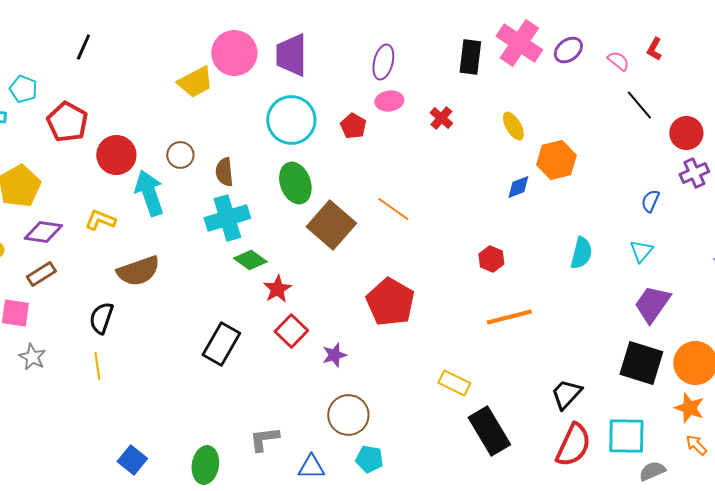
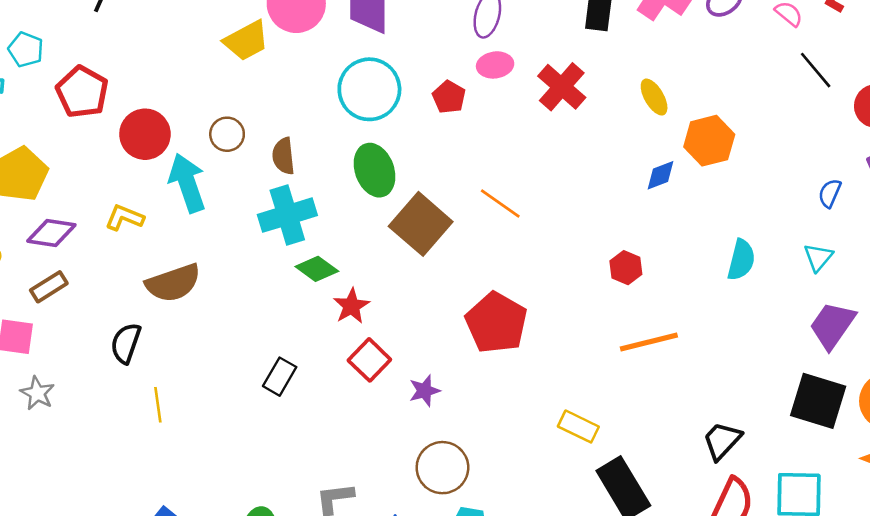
red cross: (441, 118) -> (562, 87), size x1.6
black rectangle: (221, 344) -> (280, 377), size x0.7
yellow line: (97, 366) -> (158, 405), moved

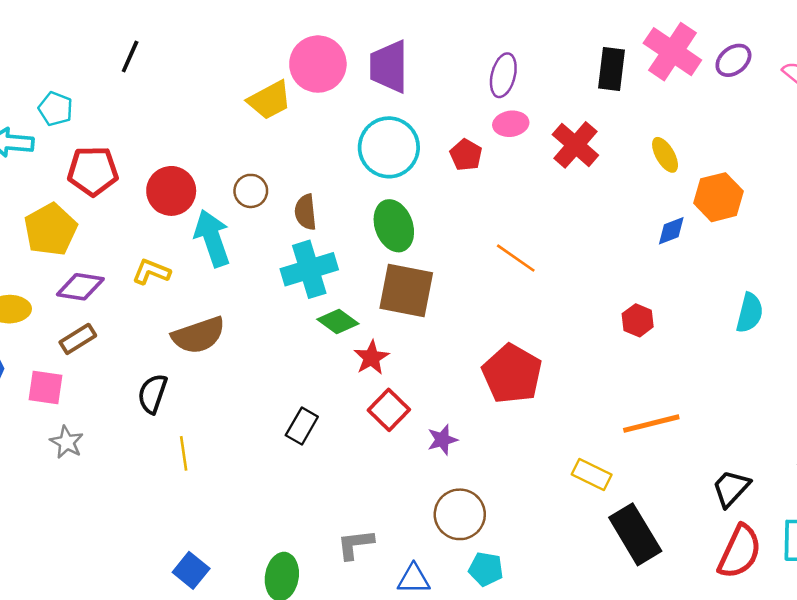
red pentagon: (82, 92) -> (93, 171), moved, turned -30
brown square: (421, 224) -> (406, 290), moved, turned -30
orange line: (649, 342) -> (651, 424), moved

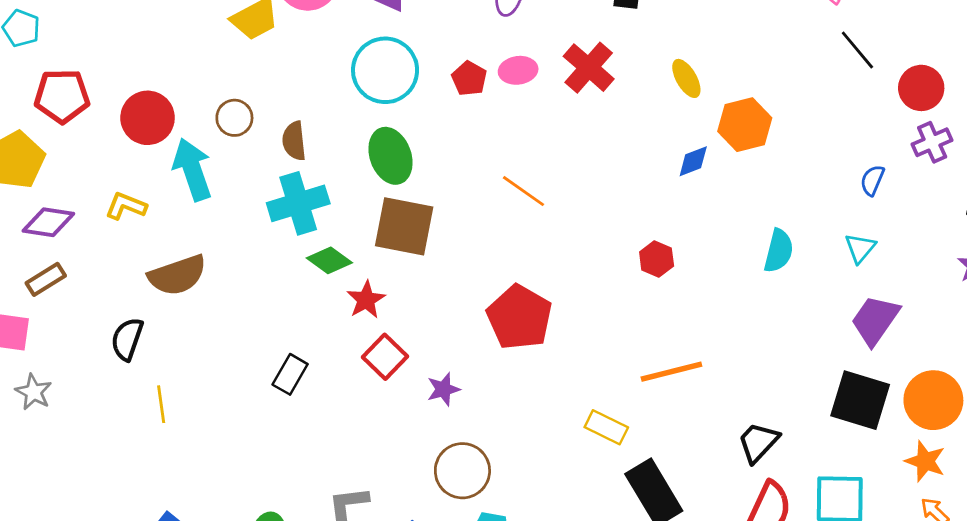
pink ellipse: (511, 124) -> (518, 70), moved

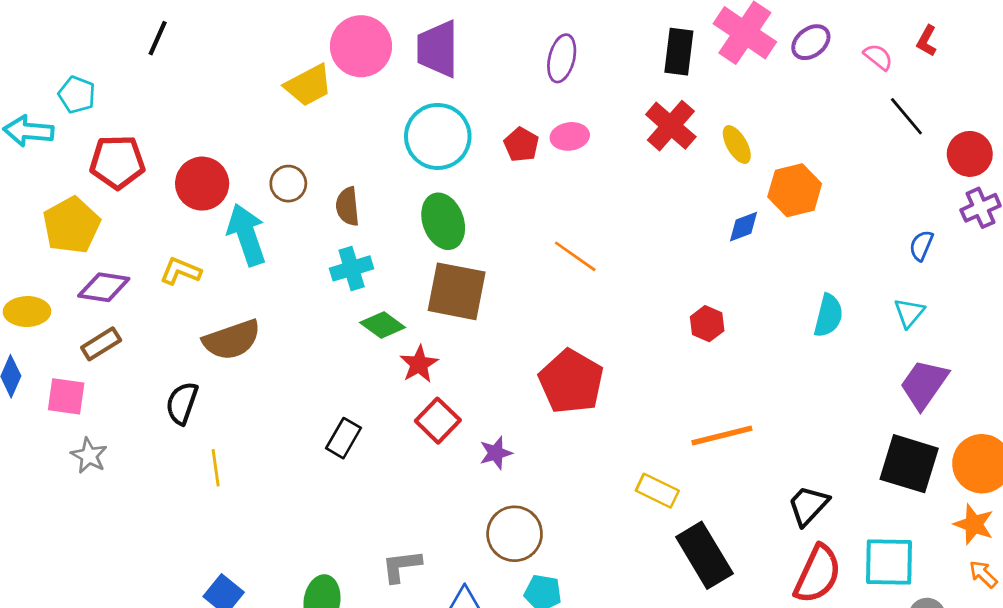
red cross: (589, 68) -> (671, 126), moved
cyan cross: (298, 203) -> (352, 268), size x0.7

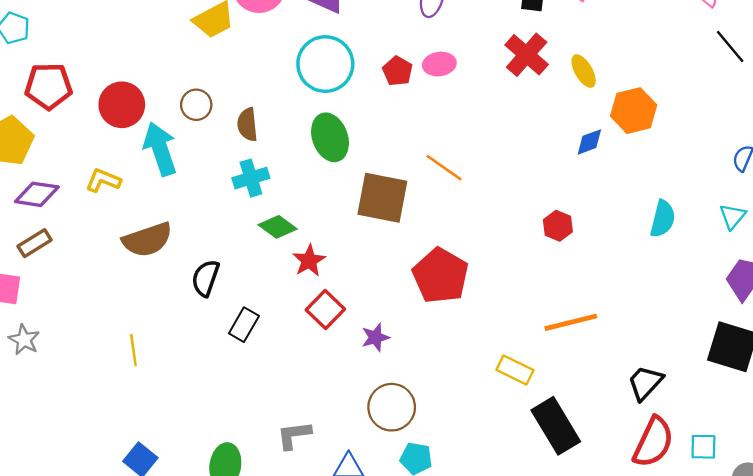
brown square: (457, 291) -> (382, 198), moved
black semicircle: (182, 403) -> (206, 278), moved
cyan square: (889, 562) -> (703, 447), moved, size x0.6

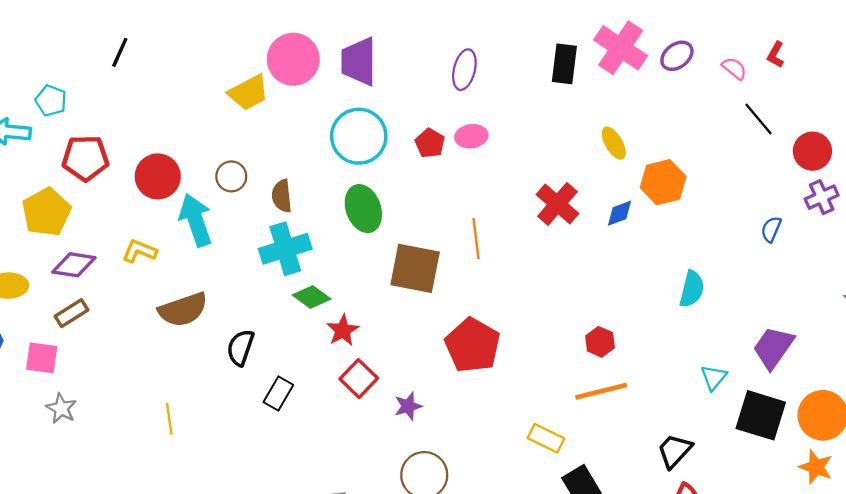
red cross: (527, 55) -> (557, 204), moved
orange line: (444, 168) -> (476, 238), turned 48
cyan cross: (251, 178) -> (285, 249), size x1.4
cyan triangle: (732, 216) -> (714, 377), moved
red hexagon: (558, 226) -> (600, 342), moved

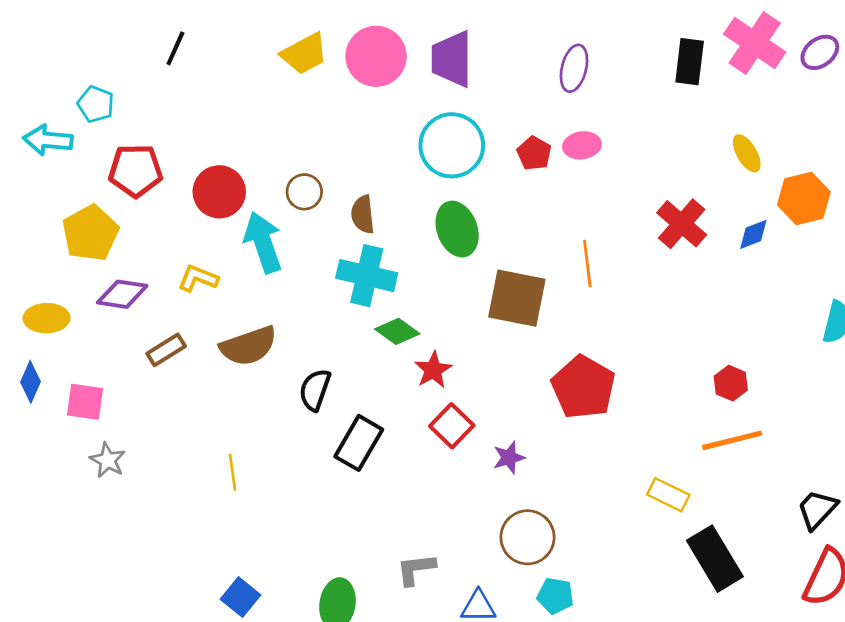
yellow trapezoid: (248, 93) -> (304, 54), moved
cyan cross: (285, 249) -> (367, 276), turned 30
brown rectangle: (72, 313) -> (166, 350), moved
black rectangle: (278, 394) -> (359, 443), size x1.4

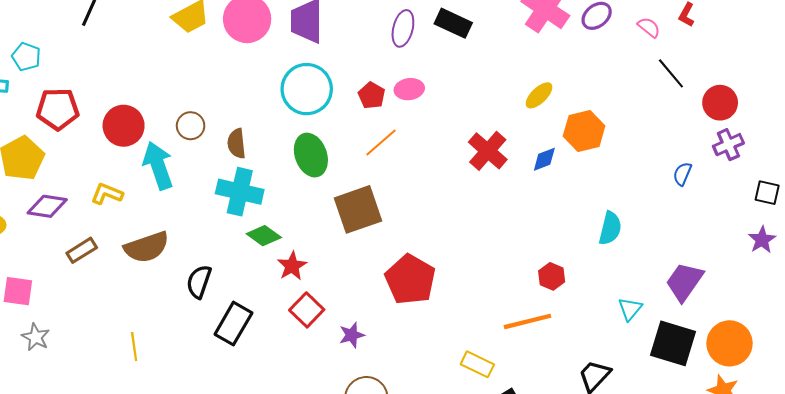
black rectangle: (690, 62) -> (453, 23), moved, turned -72
yellow ellipse: (747, 153) -> (539, 95), turned 76
orange line: (587, 264) -> (381, 142), moved, turned 56
brown square: (517, 298) -> (358, 209), turned -30
red hexagon: (731, 383) -> (552, 276), moved

